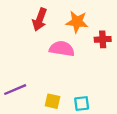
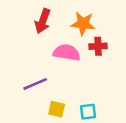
red cross: (103, 39) -> (98, 46), moved
purple line: (15, 90) -> (35, 84), moved

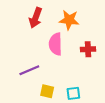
red cross: (98, 46) -> (88, 49), moved
pink semicircle: (67, 53) -> (55, 44), turned -100

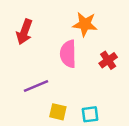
red arrow: (36, 18) -> (24, 32), moved
red cross: (88, 49) -> (108, 60), turned -32

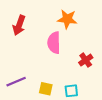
red cross: (108, 60) -> (86, 60), moved
purple line: (36, 86) -> (16, 82), moved

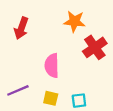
pink semicircle: (54, 43) -> (52, 66), moved
red cross: (86, 60) -> (95, 47), moved, size x1.5

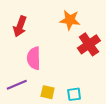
pink semicircle: (52, 66) -> (34, 58), moved

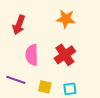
red cross: (89, 44) -> (65, 55), moved
purple line: (17, 85) -> (16, 80), turned 42

